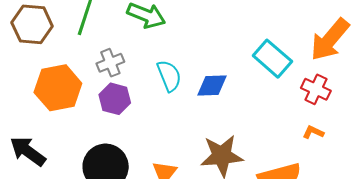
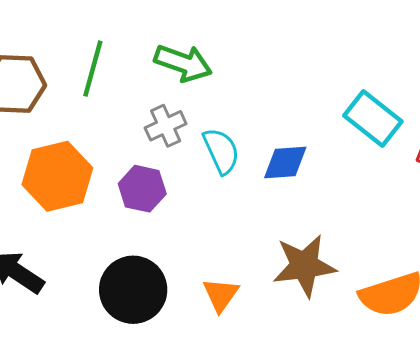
gray cross: (110, 63) -> (166, 126), moved

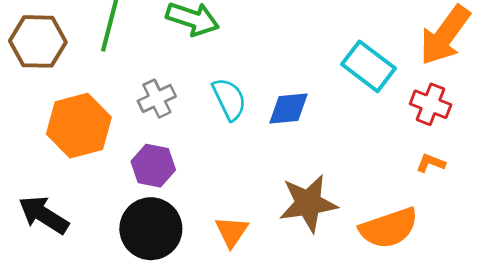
gray cross: (166, 126) -> (157, 99), moved
purple hexagon: (142, 189) -> (153, 166), moved

